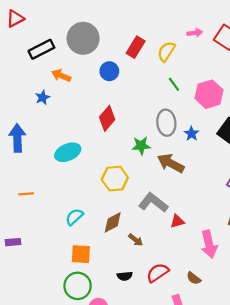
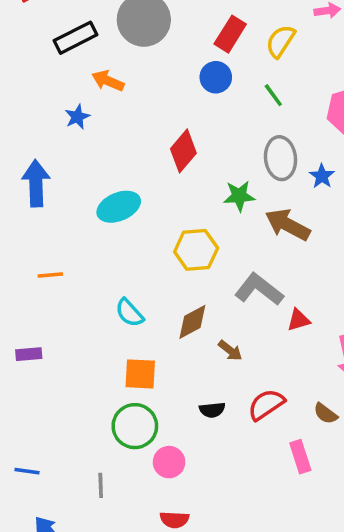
blue circle: (109, 71) -> (216, 77), moved
green line: (174, 84) -> (273, 95), moved
cyan semicircle: (74, 217) -> (129, 313), turned -90

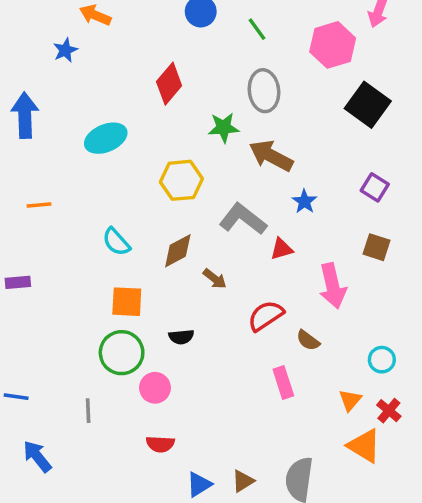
blue star: (322, 176) -> (304, 201), moved
red semicircle: (266, 405) -> (266, 316), moved
black semicircle: (212, 410) -> (181, 337), moved

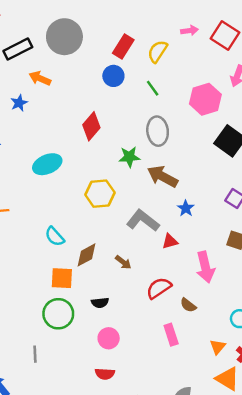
brown diamond: (178, 251) -> (86, 255), moved
pink circle: (155, 388) -> (109, 338), moved
red semicircle: (160, 444) -> (105, 374), moved

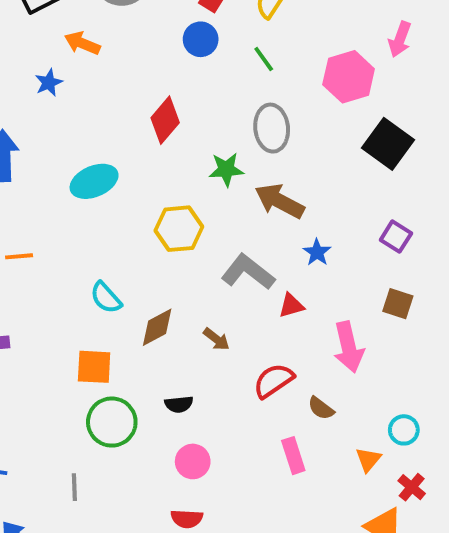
orange square: (62, 278) -> (94, 367), moved
orange triangle: (218, 347) -> (368, 460), moved

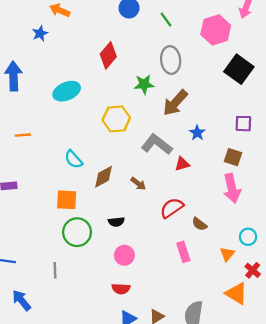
brown arrow: (280, 201) -> (175, 103), turned -76
purple square: (396, 237) -> (243, 124), turned -30
brown square: (398, 304) -> (233, 157), moved
pink arrow: (349, 347) -> (232, 188), moved

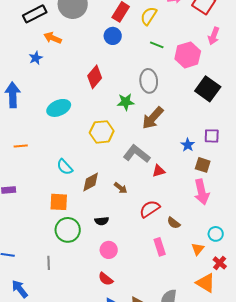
green line: (166, 20) -> (157, 45), moved, turned -32
blue star: (197, 133) -> (188, 145), moved
red semicircle: (121, 289) -> (106, 279), turned 35

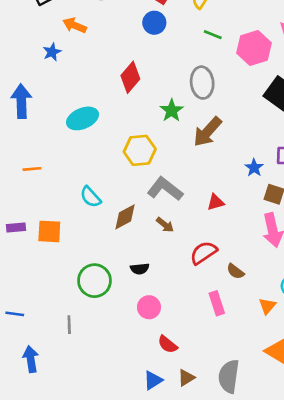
green star: (126, 102) -> (172, 110), turned -30
gray L-shape: (137, 154) -> (165, 189), moved
orange square: (59, 202) -> (49, 231), moved
red semicircle: (106, 279) -> (168, 344), moved
blue arrow: (20, 289) -> (31, 359), turned 30

